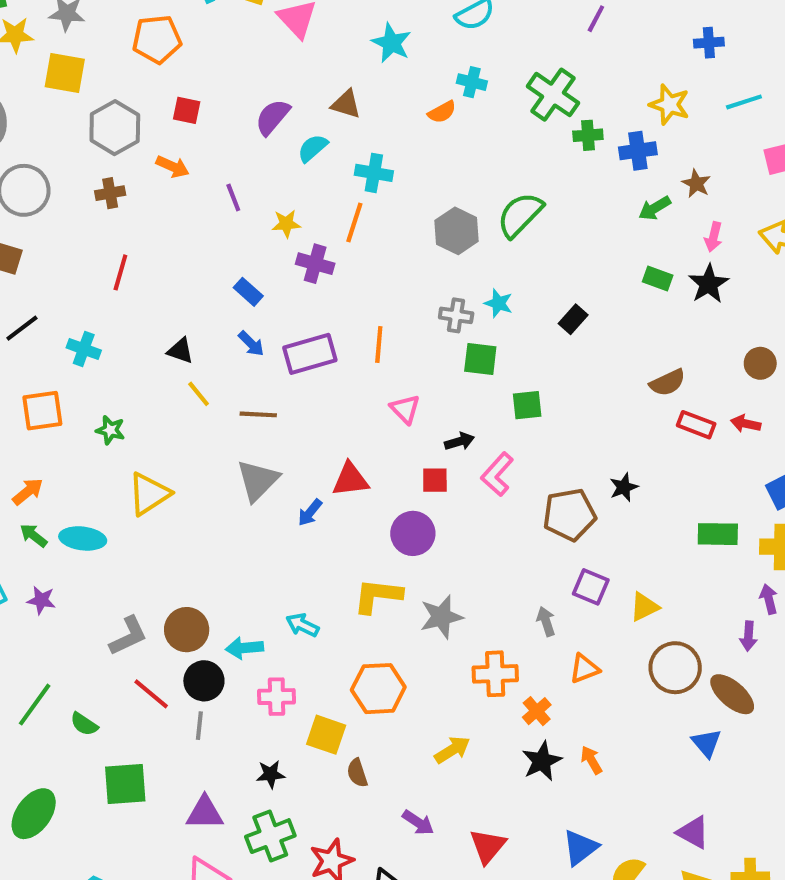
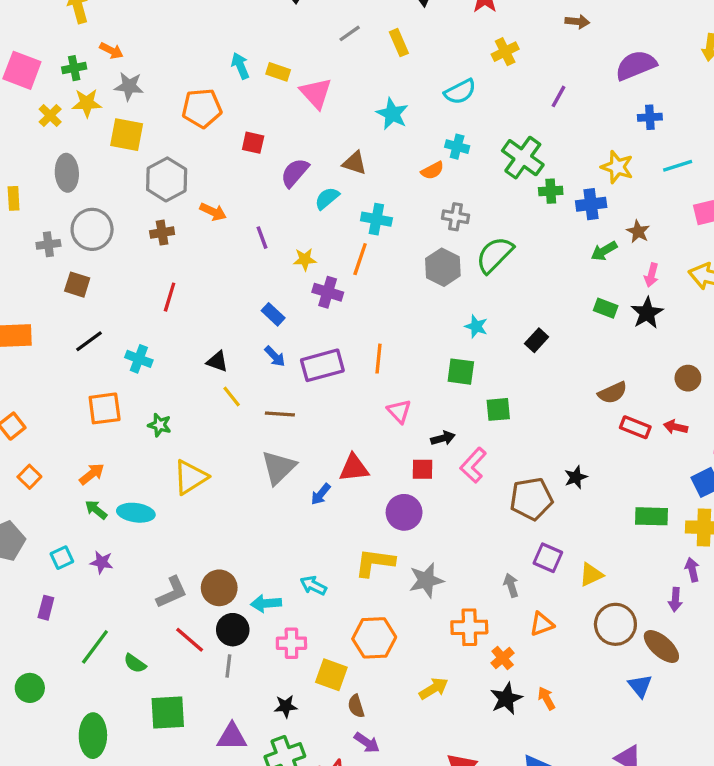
red square: (187, 110) -> (253, 143), moved
gray cross: (456, 315) -> (456, 217), moved
green ellipse: (34, 814) -> (93, 736), turned -36
purple arrow: (418, 822) -> (367, 743), moved

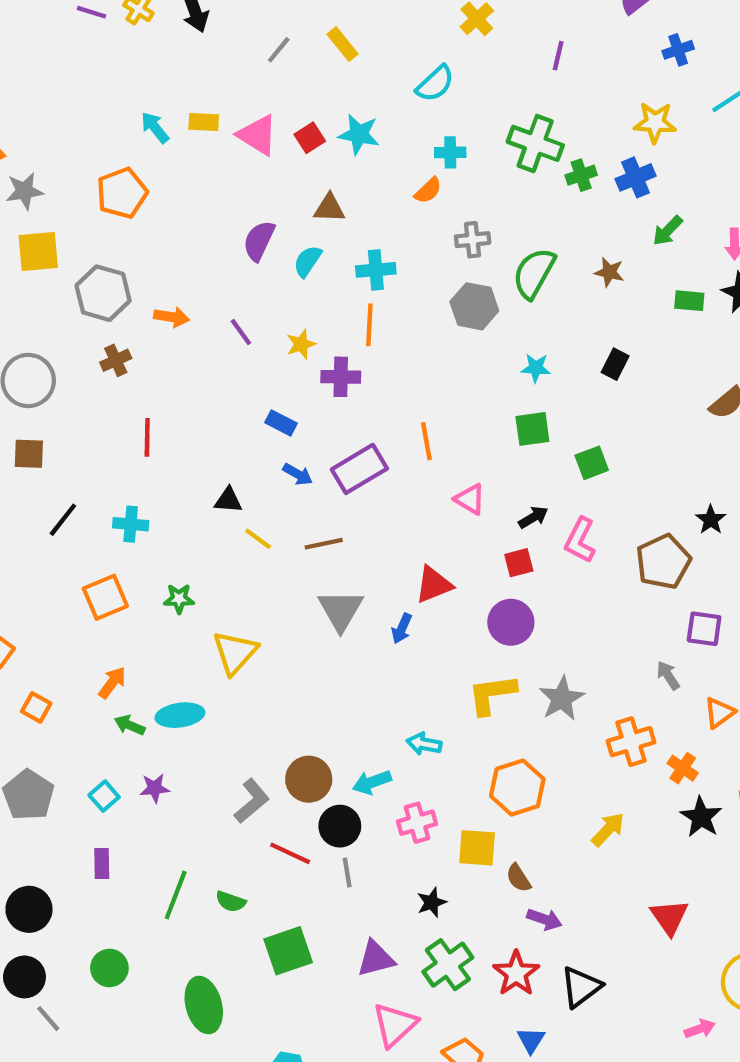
red square: (253, 143) -> (310, 138), moved, turned -30
brown star: (638, 231) -> (609, 272), moved

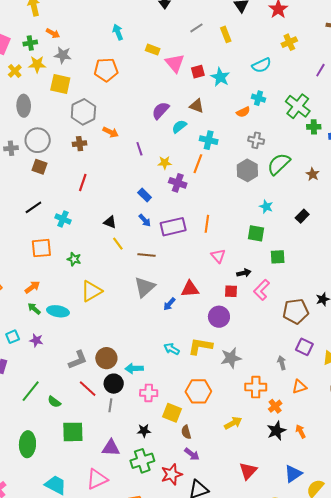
cyan arrow: (155, 127) -> (118, 32), moved
brown square: (29, 454) -> (40, 167), moved
cyan arrow: (424, 744) -> (172, 349), moved
pink triangle: (395, 1025) -> (97, 479), moved

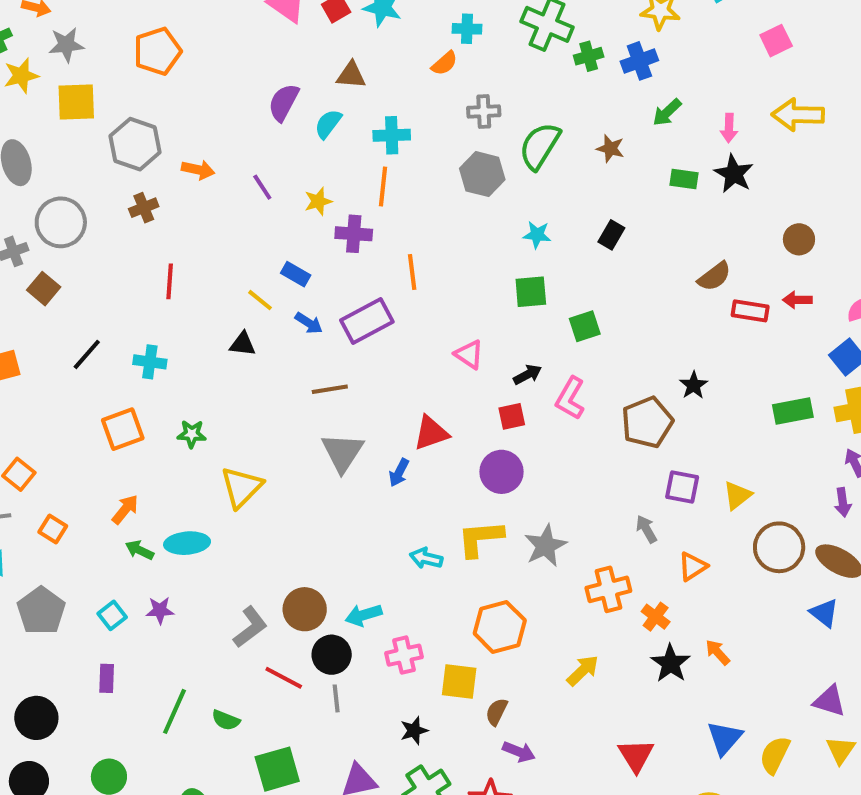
brown square: (40, 167) -> (44, 289), moved, turned 35
orange line: (207, 224) -> (412, 272), moved
yellow line: (118, 244) -> (260, 300), moved
brown semicircle: (186, 432) -> (497, 712), turned 56

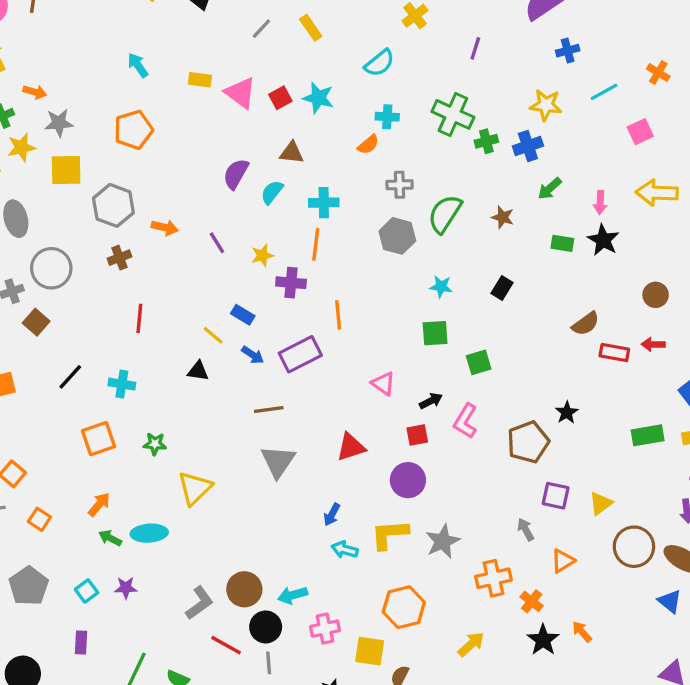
blue arrow: (399, 473) -> (332, 514), moved

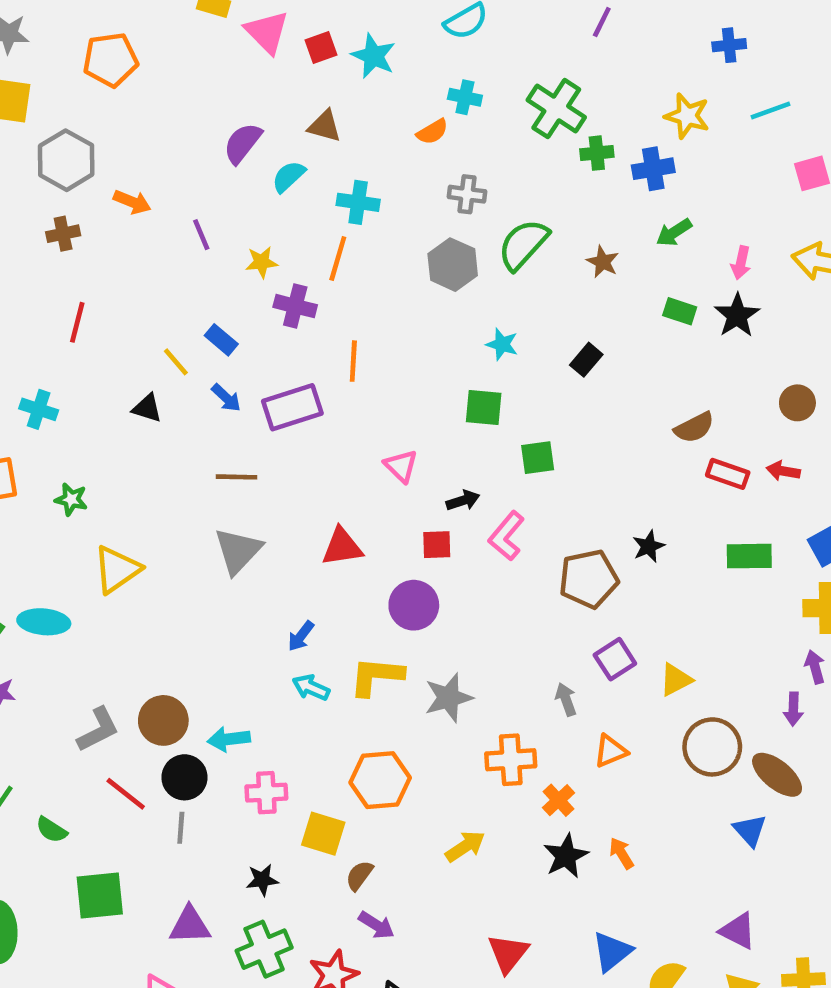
green rectangle: (648, 435) -> (749, 556), moved
purple square: (556, 496) -> (615, 659), turned 36

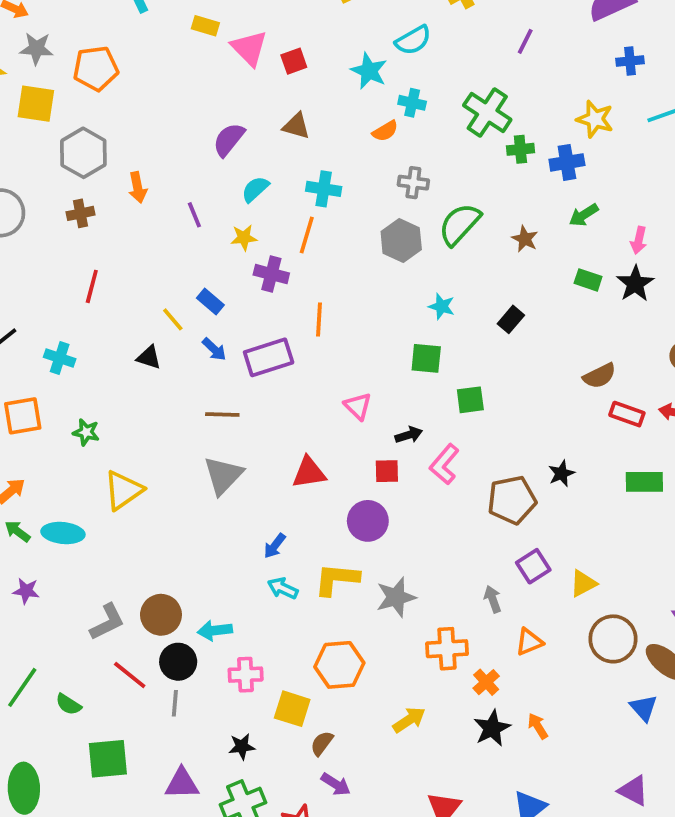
cyan star: (373, 56) -> (369, 71), moved
orange pentagon: (110, 60) -> (96, 68), moved
cyan semicircle: (289, 176) -> (255, 189), moved
orange arrow: (132, 202) -> (138, 188), turned 56

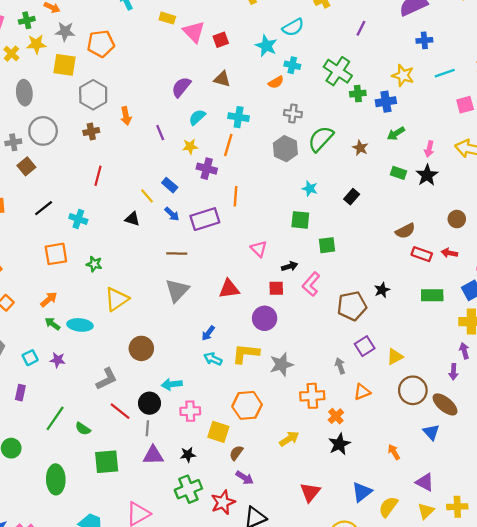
brown circle: (161, 615) -> (141, 348), moved
orange arrow: (538, 726) -> (394, 452), moved
purple triangle: (182, 784) -> (153, 455), moved

